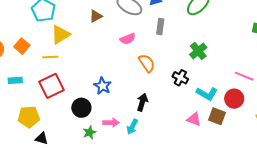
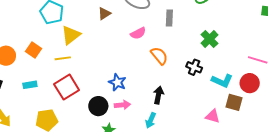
pink triangle: (194, 119) -> (213, 116), moved
pink arrow: (111, 123) -> (122, 105), moved

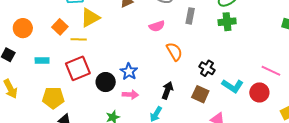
green cross: (210, 39) -> (227, 22), moved, turned 30
orange square: (33, 50) -> (60, 27), moved
brown square: (234, 102) -> (200, 94), moved
black circle: (98, 106) -> (106, 82), moved

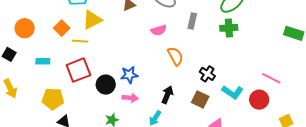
blue star: (129, 72) -> (129, 75), turned 30

